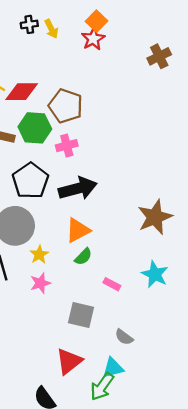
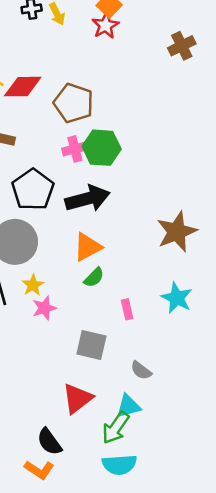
green hexagon: (35, 128) -> (102, 148), moved
yellow star: (39, 254) -> (33, 285), moved
pink rectangle: (112, 284) -> (127, 309), turned 49

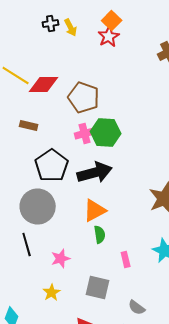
green semicircle: (94, 278) -> (100, 234), turned -54
yellow star: (33, 285) -> (52, 292), moved

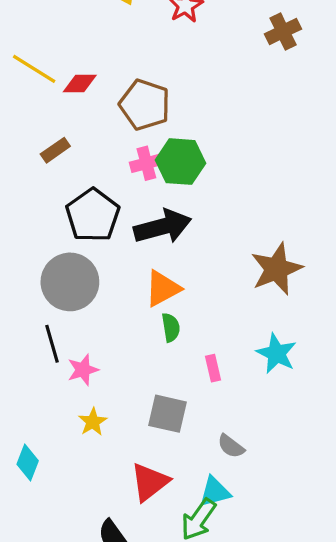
red diamond: (44, 84) -> (80, 84), size x0.7
brown rectangle: (29, 126) -> (55, 150), turned -48
pink star: (61, 258) -> (83, 370), moved

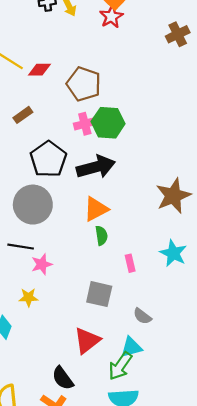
black line: (52, 344) -> (21, 247), turned -65
yellow star: (93, 422) -> (28, 297), moved, turned 30

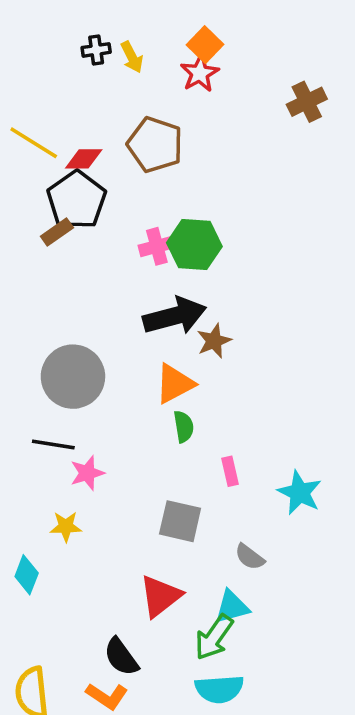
brown pentagon: (84, 84) -> (155, 145), moved
black pentagon: (48, 159) -> (77, 200), moved
brown star: (173, 196) -> (214, 341), moved, size x0.6
cyan star: (173, 253) -> (300, 493), moved

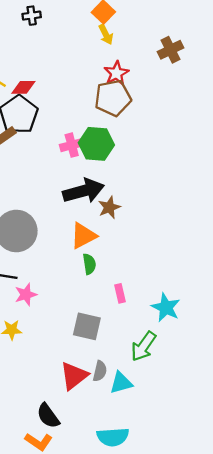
yellow arrow: (132, 57) -> (106, 34), moved
red star: (200, 73) -> (116, 73), moved
brown pentagon: (155, 145) -> (113, 98), moved, turned -30
gray semicircle: (250, 557) -> (100, 371), moved, turned -114
green arrow: (214, 637) -> (143, 346), moved

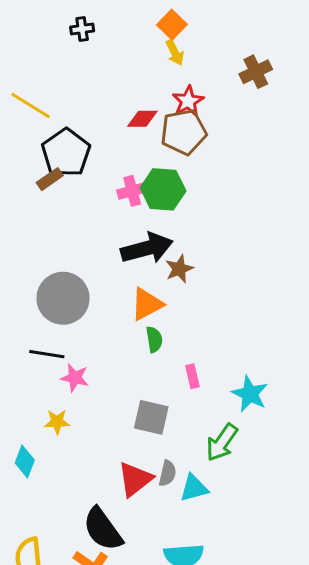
red diamond: (23, 87) -> (142, 119), moved
pink star: (26, 295) -> (75, 378), turned 30
black semicircle: (48, 416) -> (103, 529), size x1.4

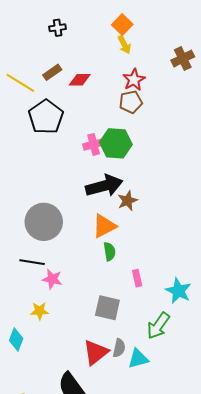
red diamond: (142, 119) -> (80, 80), moved
brown pentagon: (184, 132) -> (131, 102), size x0.7
brown rectangle: (50, 179) -> (52, 72), moved

